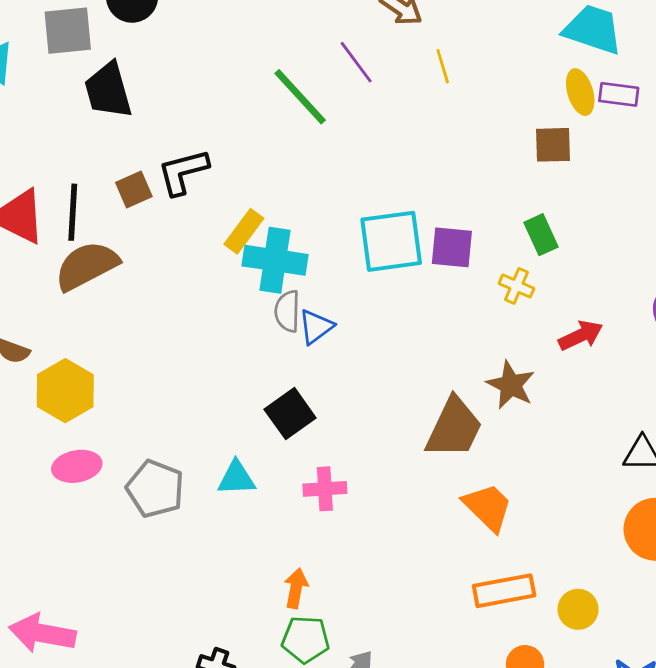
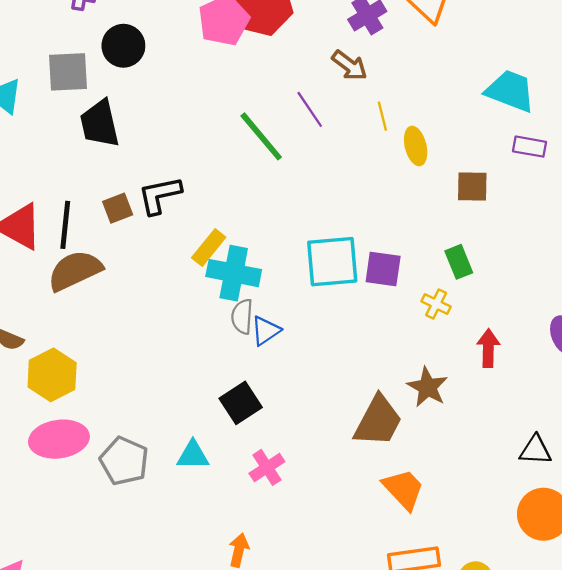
yellow ellipse: (580, 92) -> (416, 146), moved
red arrow: (581, 335) -> (488, 348), turned -66
pink ellipse: (77, 466) -> (59, 439), size x1.4
pink cross: (325, 489) -> (267, 467), turned -32

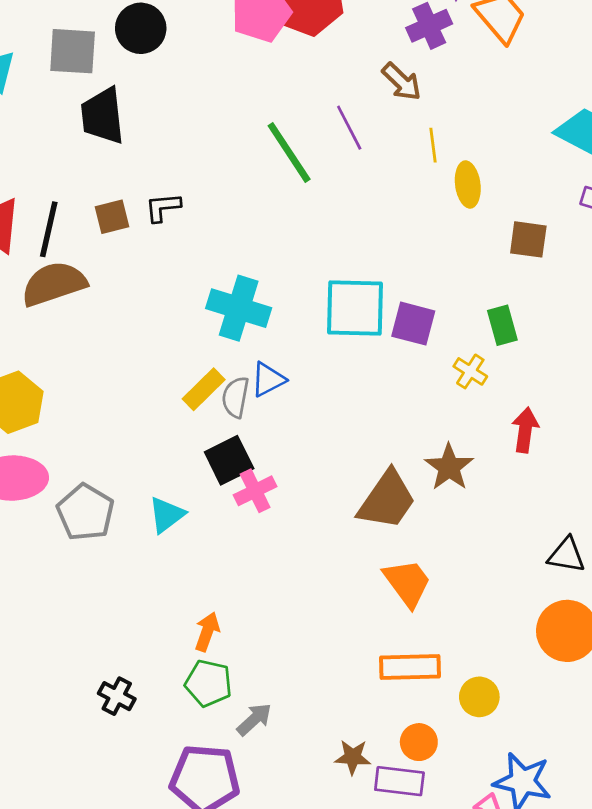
black L-shape: (160, 195) -> (163, 207), size x0.7
yellow rectangle: (209, 248) -> (204, 389), moved
gray semicircle: (242, 317) -> (236, 397), moved
cyan triangle: (193, 455) -> (167, 515), turned -44
pink cross: (267, 467) -> (255, 491), moved

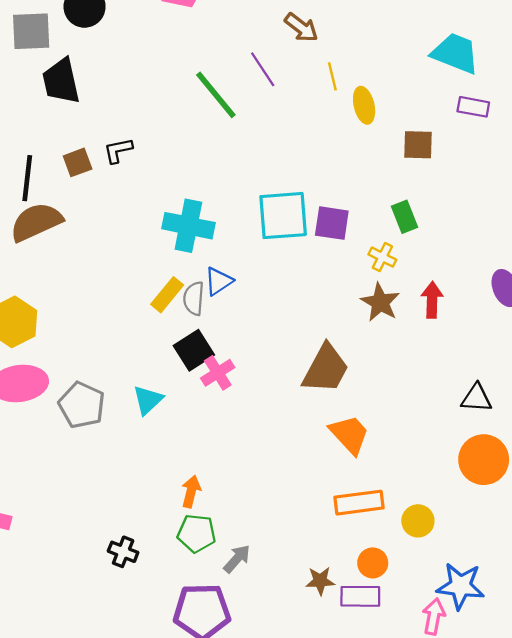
brown star: (449, 467) -> (380, 302), moved

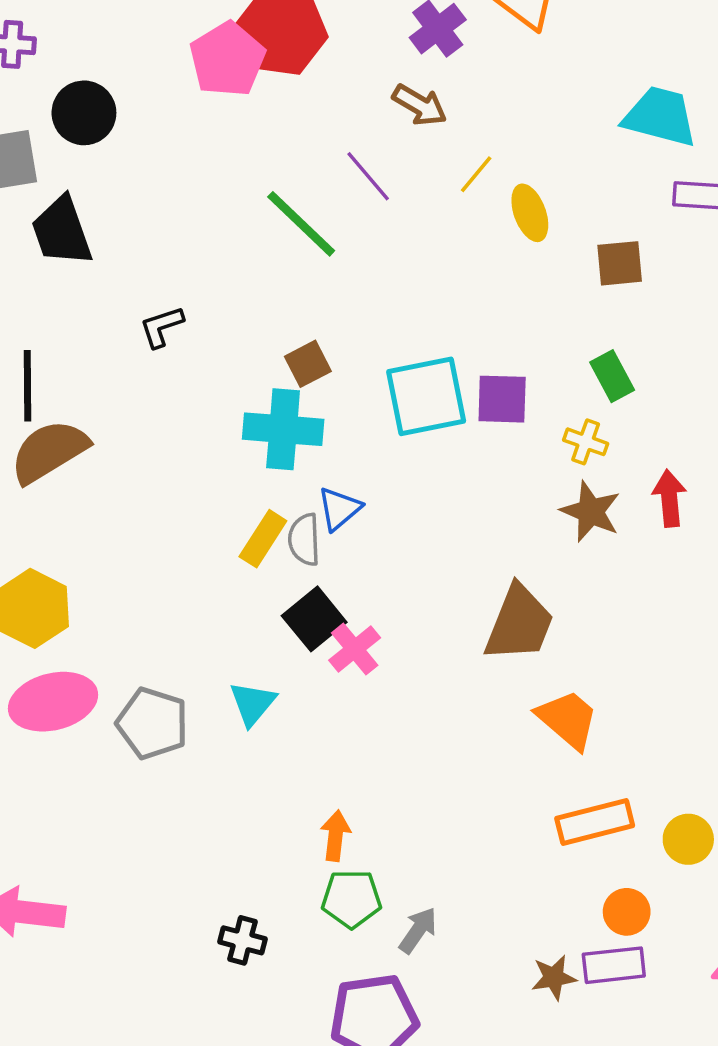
yellow line: (332, 76) -> (476, 174), turned 60
brown square: (78, 162) -> (308, 364), moved
brown star: (320, 581) -> (554, 977), moved

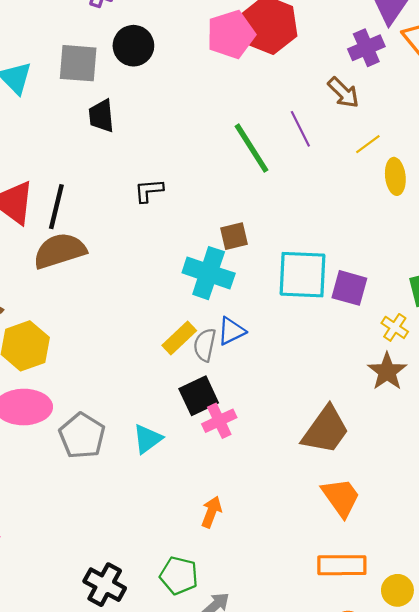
black trapezoid: (62, 231) -> (101, 116), size x0.7
orange arrow: (335, 836) -> (211, 512), moved
black cross: (242, 940) -> (105, 585), size x1.4

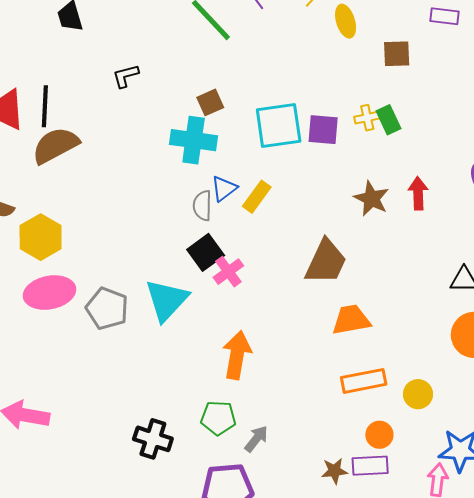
yellow cross: (395, 327) -> (367, 118), moved, turned -35
yellow rectangle: (179, 338) -> (257, 197), moved
cyan triangle: (147, 439) -> (167, 300), size x1.6
orange trapezoid: (341, 497) -> (351, 320), turned -54
orange arrow: (211, 512) -> (237, 355), size x1.6

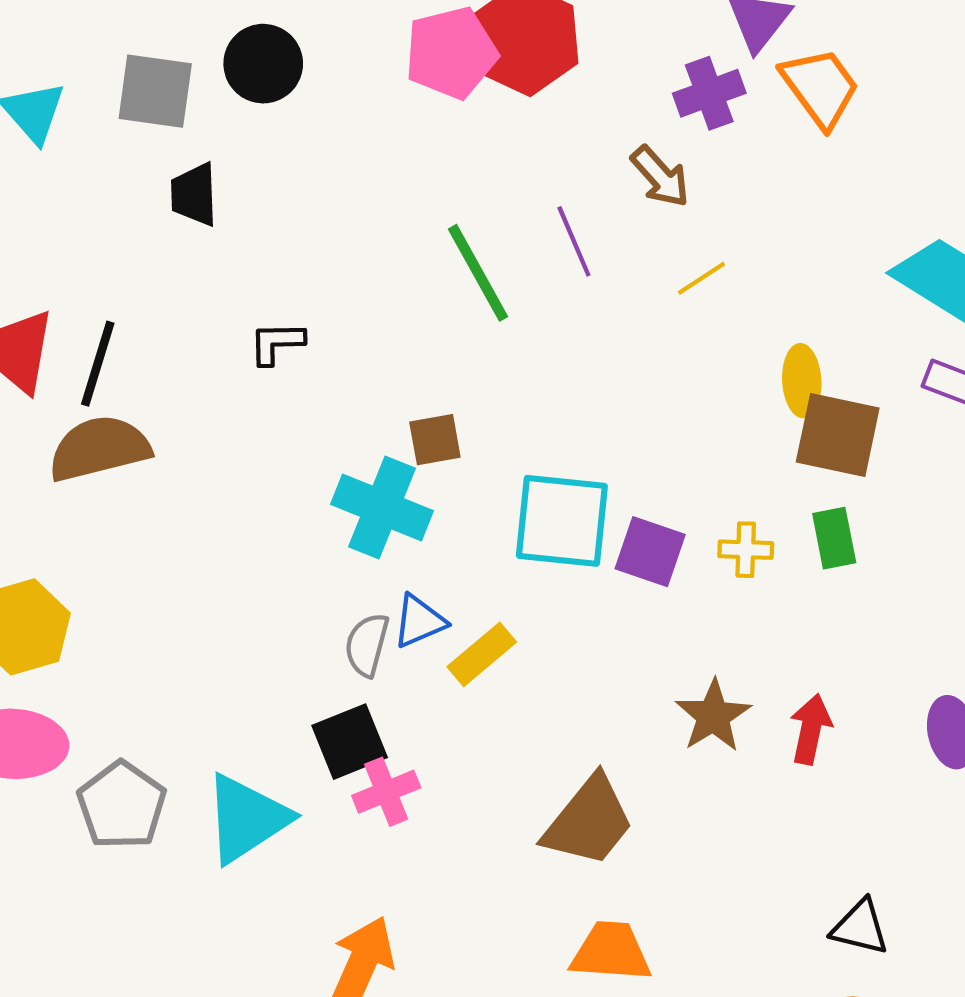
yellow ellipse: (346, 21) -> (802, 381), moved
brown square: (397, 54) -> (838, 435), size x1.4
green rectangle: (388, 120) -> (834, 538), moved

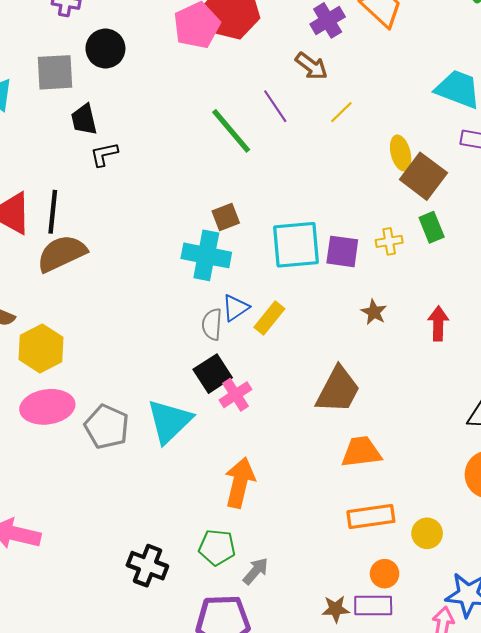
black L-shape: (277, 343) -> (104, 154), moved
brown square: (838, 435) -> (423, 176), turned 36
brown star: (713, 716) -> (374, 312), moved, size x0.7

